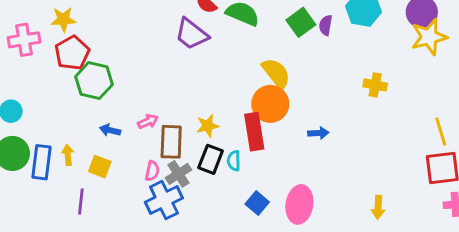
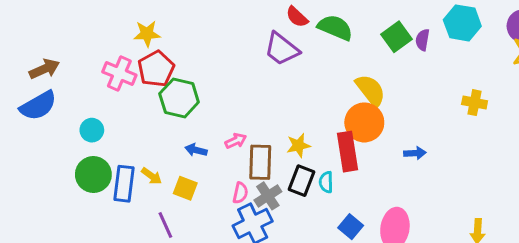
pink cross: (24, 40) -> (119, 73), moved, turned 32
yellow arrow: (68, 155) -> (152, 176), turned 132
purple line: (81, 202) -> (165, 225), turned -30

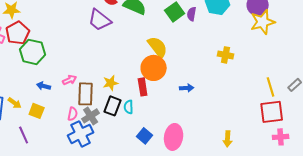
red rectangle: (347, 152) -> (143, 87), size x0.7

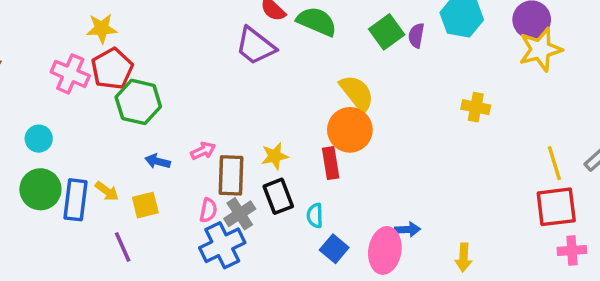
blue arrow: (187, 88) -> (408, 230), moved
black rectangle: (113, 106) -> (278, 196), turned -42
cyan semicircle: (129, 107) -> (315, 216), moved
yellow square: (37, 111) -> (145, 205), turned -35
yellow arrow: (228, 139) -> (464, 257), moved

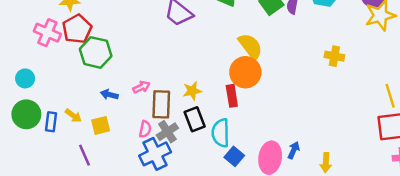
blue rectangle: (75, 200) -> (51, 122), size x0.7
cyan semicircle: (315, 216) -> (221, 133), size x1.6
blue arrow: (408, 230) -> (294, 150), moved, turned -63

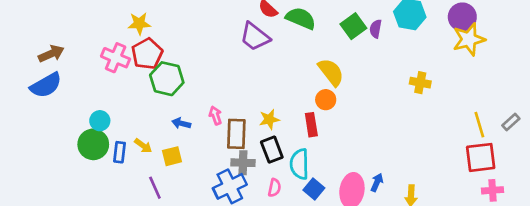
orange circle: (245, 72) -> (326, 100), size x0.6
cyan circle: (25, 78) -> (100, 121), moved
pink arrow: (141, 87) -> (215, 115), turned -84
pink semicircle: (145, 129) -> (274, 188), moved
gray cross: (167, 132) -> (243, 163), turned 35

